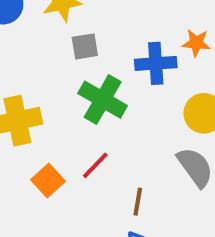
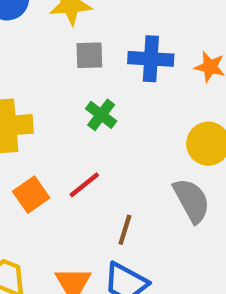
blue cross: (156, 63) -> (151, 59), moved
green cross: (103, 100) -> (101, 115), size x0.6

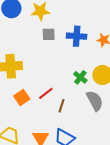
green cross: (101, 115) -> (80, 77), moved
brown line: (125, 230) -> (62, 106), moved

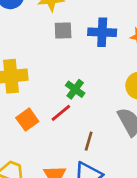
green cross: (80, 77) -> (75, 89), moved
brown line: (62, 106) -> (89, 141), moved

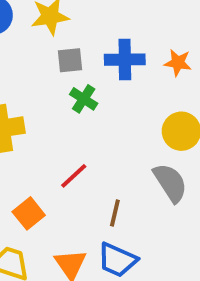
green cross: (75, 89) -> (84, 99), moved
orange square: (27, 120) -> (29, 213), moved

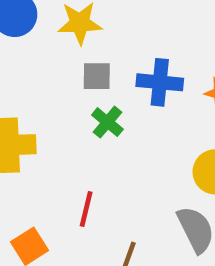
red line: (74, 176) -> (86, 209), turned -40

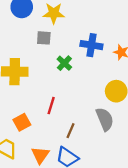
gray square: (97, 76) -> (44, 38), moved

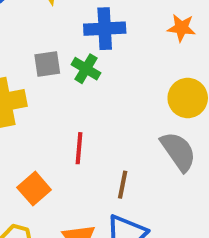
gray square: (44, 38) -> (47, 64), moved
blue cross: (91, 45) -> (105, 29), moved

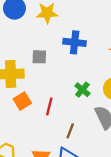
green cross: (86, 69) -> (82, 90), moved
orange square: (34, 189) -> (22, 101), moved

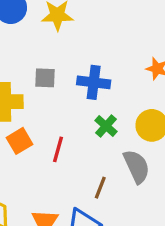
blue cross: (75, 42) -> (94, 82), moved
brown line: (70, 131) -> (100, 188), moved

